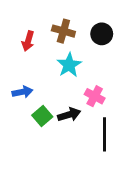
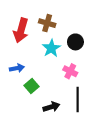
black circle: (102, 34) -> (75, 42), moved
red arrow: (28, 41) -> (21, 30), size x1.6
black arrow: (69, 115) -> (51, 107), moved

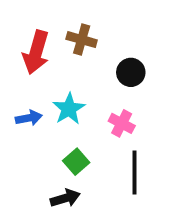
cyan star: (51, 48) -> (69, 109), moved
green square: (31, 86) -> (76, 162), moved
black arrow: (51, 107) -> (65, 198), moved

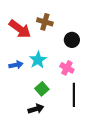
red arrow: (36, 52) -> (20, 29), turned -70

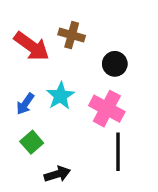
blue arrow: (16, 65) -> (25, 104), turned 136
pink cross: (67, 68) -> (107, 109), size x1.5
green square: (42, 89) -> (32, 142), moved

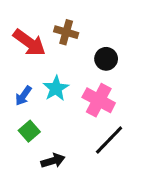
black line: (118, 152) -> (109, 140), turned 44

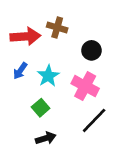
red arrow: (29, 43) -> (25, 36), turned -40
blue arrow: (23, 96) -> (20, 71), moved
green square: (29, 131) -> (41, 108), moved

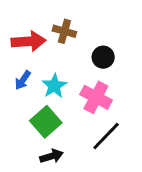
green square: (41, 108) -> (46, 122), size x1.5

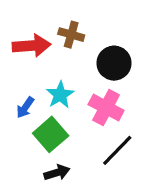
black circle: (103, 57) -> (114, 63), size x1.4
blue arrow: (23, 80) -> (25, 108), moved

